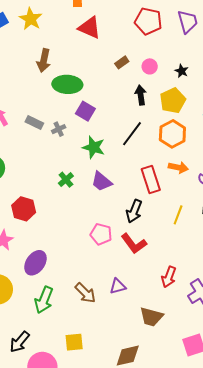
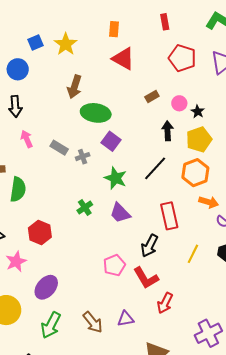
black star: (182, 71) -> (198, 111), moved
orange arrow: (178, 167) -> (209, 202), moved
pink pentagon: (101, 234) -> (114, 265), turned 30
red arrow: (169, 277) -> (165, 303), moved

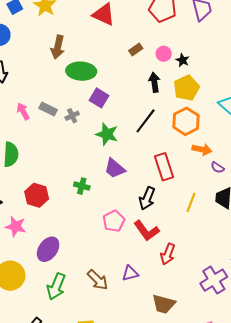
pink arrow: (27, 139) -> (23, 111), moved
green cross: (85, 207) -> (82, 186), moved, turned -35
pink star: (16, 262) -> (16, 226), turned -30

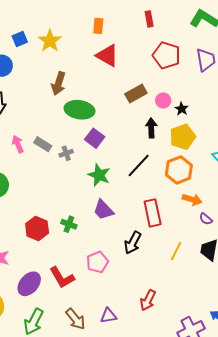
brown rectangle: (136, 49) -> (136, 94), size x1.5
red hexagon: (37, 195) -> (37, 228), moved
red L-shape: (146, 231) -> (62, 278), moved

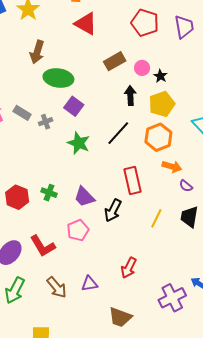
purple trapezoid: (103, 210) -> (84, 197), moved

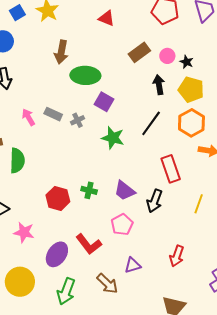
red triangle: (86, 24) -> (106, 18), size x0.7
yellow pentagon: (162, 104) -> (191, 90), turned -30
purple triangle: (89, 284) -> (133, 265), moved

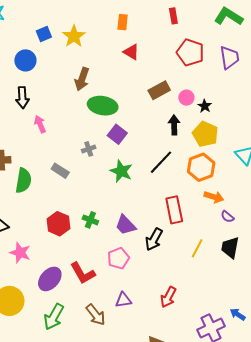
gray rectangle: (53, 114) -> (60, 171), moved
pink arrow: (28, 117) -> (40, 124), moved

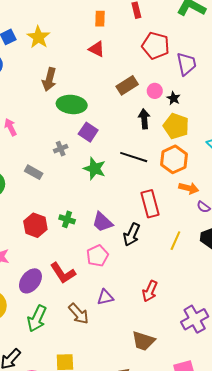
orange rectangle: (123, 22) -> (100, 19), moved
purple trapezoid: (229, 57) -> (186, 64), moved
black line: (161, 162) -> (134, 157), turned 68

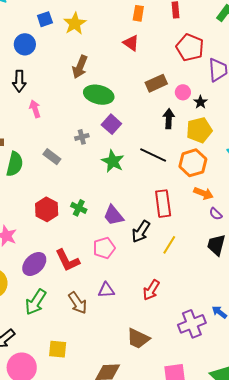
yellow pentagon: (176, 126) -> (199, 130), turned 30
yellow line: (175, 241) -> (169, 245), moved

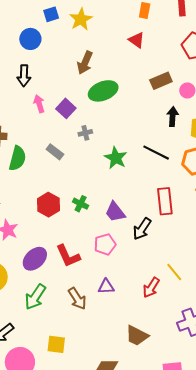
green ellipse: (99, 95) -> (103, 91), turned -36
purple square: (111, 124) -> (66, 108), moved
yellow line: (169, 245) -> (174, 272), moved, turned -72

